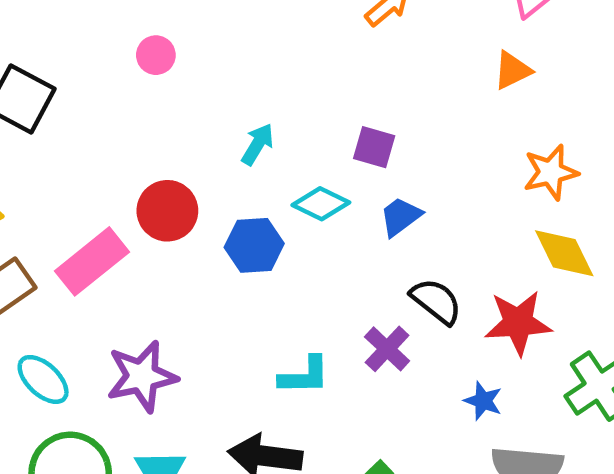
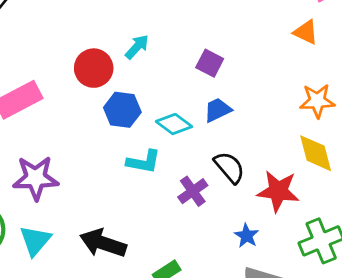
orange triangle: (512, 70) -> (306, 32), turned 40
cyan diamond: (321, 204) -> (174, 124), moved
red circle: (167, 211) -> (94, 68), moved
cyan L-shape: (304, 376) -> (144, 162), moved

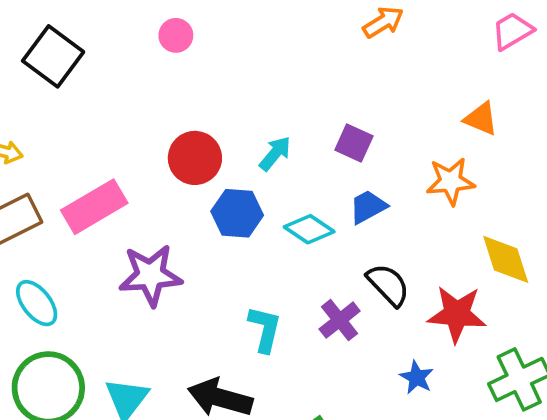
orange triangle: (306, 32) -> (481, 119), moved
cyan arrow: (137, 47) -> (275, 153), moved
orange star: (317, 101) -> (451, 181), moved
cyan L-shape: (144, 162) -> (265, 329), moved, turned -84
purple star: (36, 178) -> (150, 275), moved

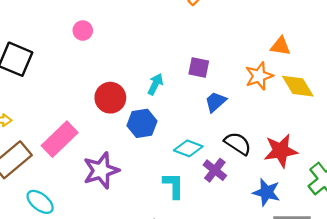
orange triangle: (481, 119) -> (280, 46), moved
cyan diamond: (309, 229) -> (188, 148), moved
yellow diamond: (506, 259) -> (298, 86), moved
blue star: (417, 377) -> (266, 192), size x1.4

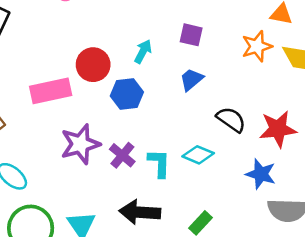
blue trapezoid: (216, 102) -> (191, 80), moved
pink rectangle: (60, 139) -> (51, 91), moved, turned 30
cyan diamond: (188, 148) -> (198, 155), moved
purple cross: (215, 170) -> (122, 155), moved

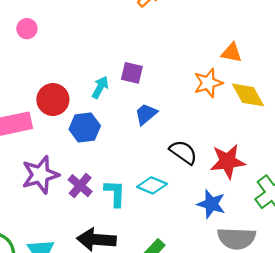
purple square: (191, 35) -> (132, 73), moved

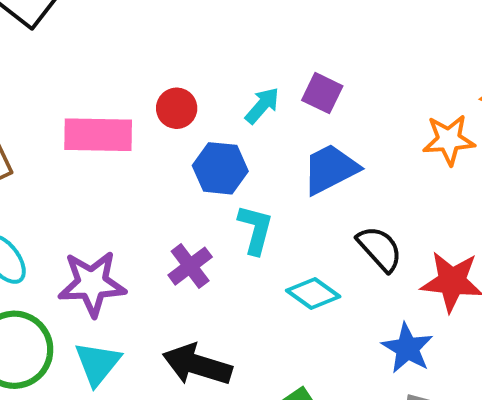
red circle: (53, 100) -> (177, 108), size x0.7
blue trapezoid: (146, 114) -> (330, 169), size x1.4
purple star: (40, 175) -> (92, 284), moved
cyan L-shape: (115, 193) -> (255, 229), moved

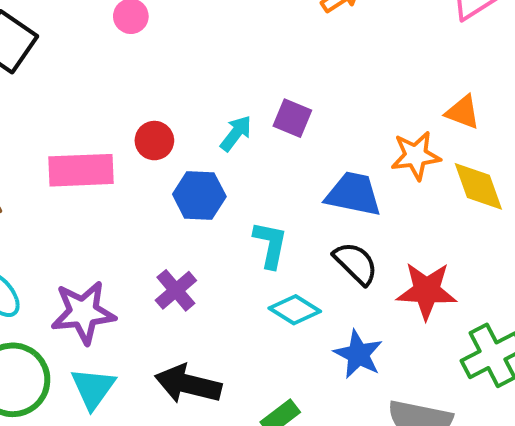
blue trapezoid: (330, 169) -> (353, 194), moved, turned 42
cyan L-shape: (255, 229) -> (270, 245), moved
blue star: (407, 348) -> (358, 354), moved

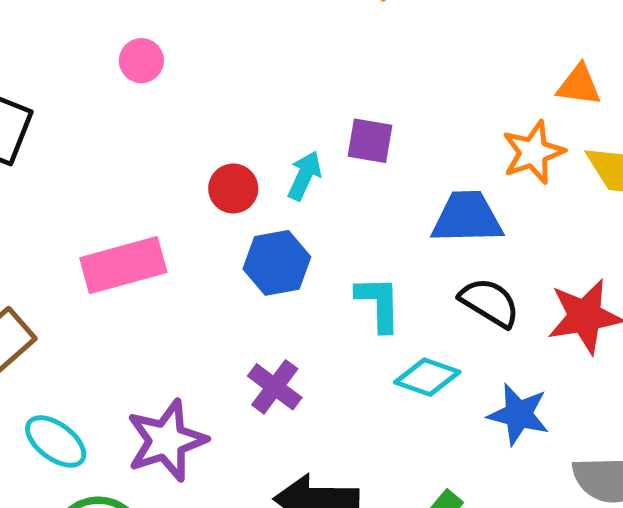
red circle: (154, 141) -> (233, 189), moved

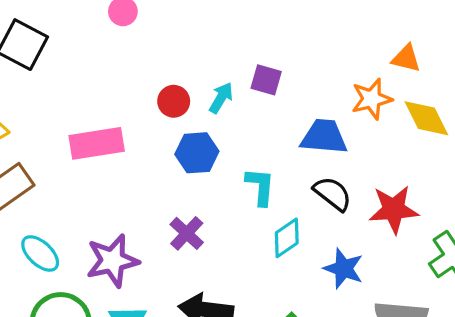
cyan diamond: (427, 377) -> (287, 238), turned -60

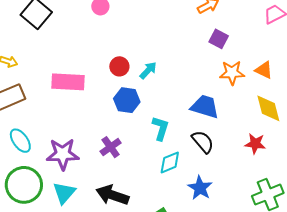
purple square: (266, 80) -> (219, 39), moved
orange star: (372, 99) -> (232, 73), moved
red star: (394, 209) -> (255, 144), moved, size x0.7

